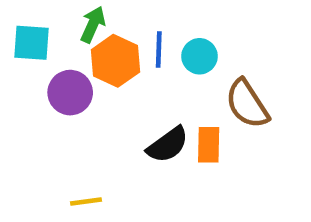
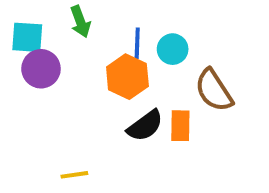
green arrow: (93, 24) -> (80, 22), turned 136
orange hexagon: (116, 61) -> (127, 77), moved
purple circle: (70, 93) -> (41, 69), moved

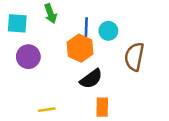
purple circle: (41, 69) -> (28, 57), moved
brown semicircle: (214, 90) -> (134, 57), turned 44
orange rectangle: (180, 126) -> (102, 107), moved

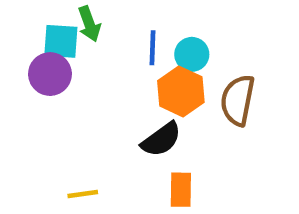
cyan square: (17, 23) -> (61, 41), moved
orange hexagon: (80, 48) -> (181, 91), moved
purple circle: (28, 57) -> (50, 74), moved

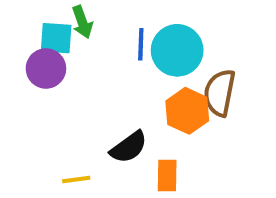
cyan circle: (192, 54) -> (177, 50), size x1.6
orange hexagon: (181, 91) -> (187, 111), moved
black semicircle: (161, 139) -> (129, 147), moved

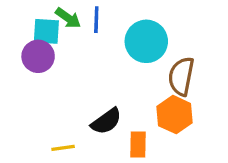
green arrow: (82, 22) -> (68, 18), turned -35
blue line: (141, 44) -> (96, 20), moved
orange hexagon: (187, 111) -> (175, 115), moved

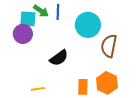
orange hexagon: (175, 115) -> (107, 83), moved
black semicircle: (106, 121) -> (59, 58), moved

